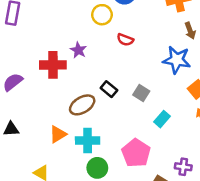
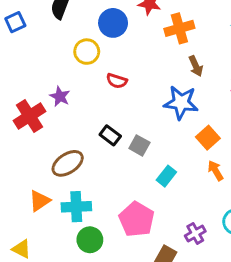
red cross: (53, 65) -> (29, 116), turned -30
black rectangle: (109, 89) -> (110, 135), moved
purple cross: (183, 167) -> (195, 233), turned -35

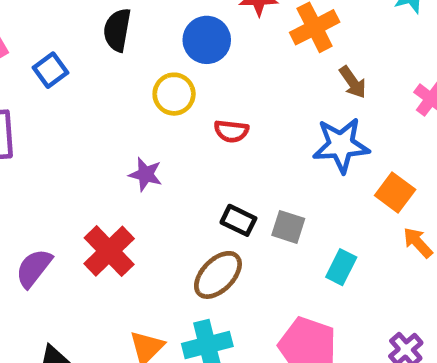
red cross: (29, 116) -> (109, 251), moved
brown ellipse: (68, 163) -> (218, 275), moved

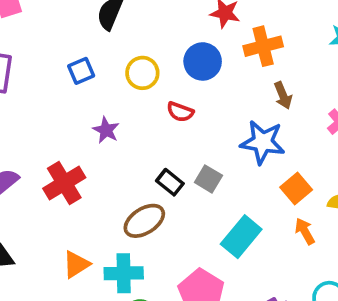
blue circle: (207, 40) -> (203, 61), moved
blue square: (51, 70) -> (81, 71), moved
gray square: (288, 227) -> (208, 179), moved
cyan rectangle: (341, 267) -> (241, 237), size x1.5

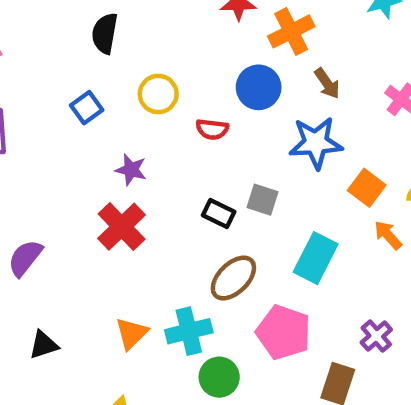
blue circle: (203, 61) -> (259, 87), moved
red cross: (64, 183) -> (122, 227), moved
brown ellipse: (144, 221) -> (233, 278), moved

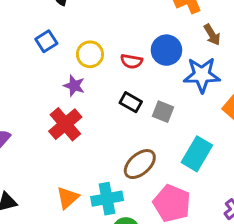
blue circle: (259, 87) -> (166, 50), moved
yellow circle: (158, 94) -> (90, 54), moved
black rectangle: (219, 213) -> (131, 102), moved

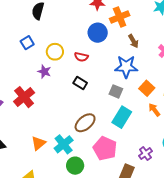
blue circle: (166, 50) -> (98, 33), moved
gray square: (163, 112) -> (116, 91), moved
red cross: (65, 124) -> (24, 97), moved
cyan cross: (107, 199) -> (64, 144), turned -30

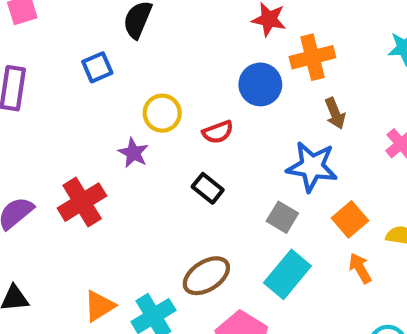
blue square: (27, 43) -> (97, 67), moved
red semicircle: (81, 57) -> (218, 132), turned -40

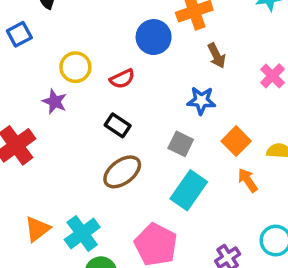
blue star: (312, 167) -> (201, 101), size x0.7
brown ellipse: (206, 276) -> (122, 172), moved

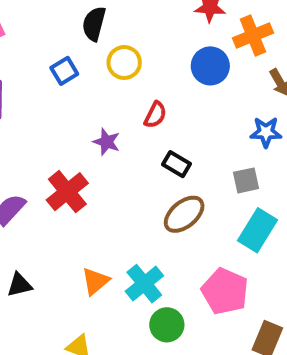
yellow circle: (75, 67) -> (124, 62), moved
red semicircle: (122, 79) -> (155, 115), moved, turned -35
gray square: (181, 144) -> (246, 180), turned -35

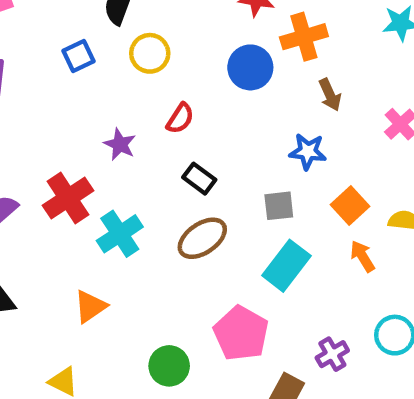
cyan cross: (144, 284) -> (120, 234), moved

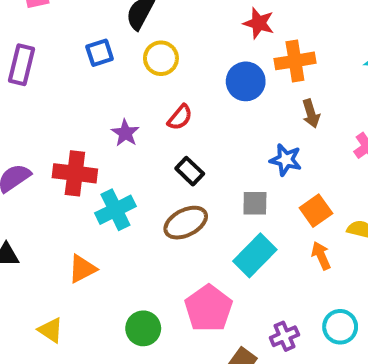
red cross: (68, 198) -> (75, 173), turned 33

